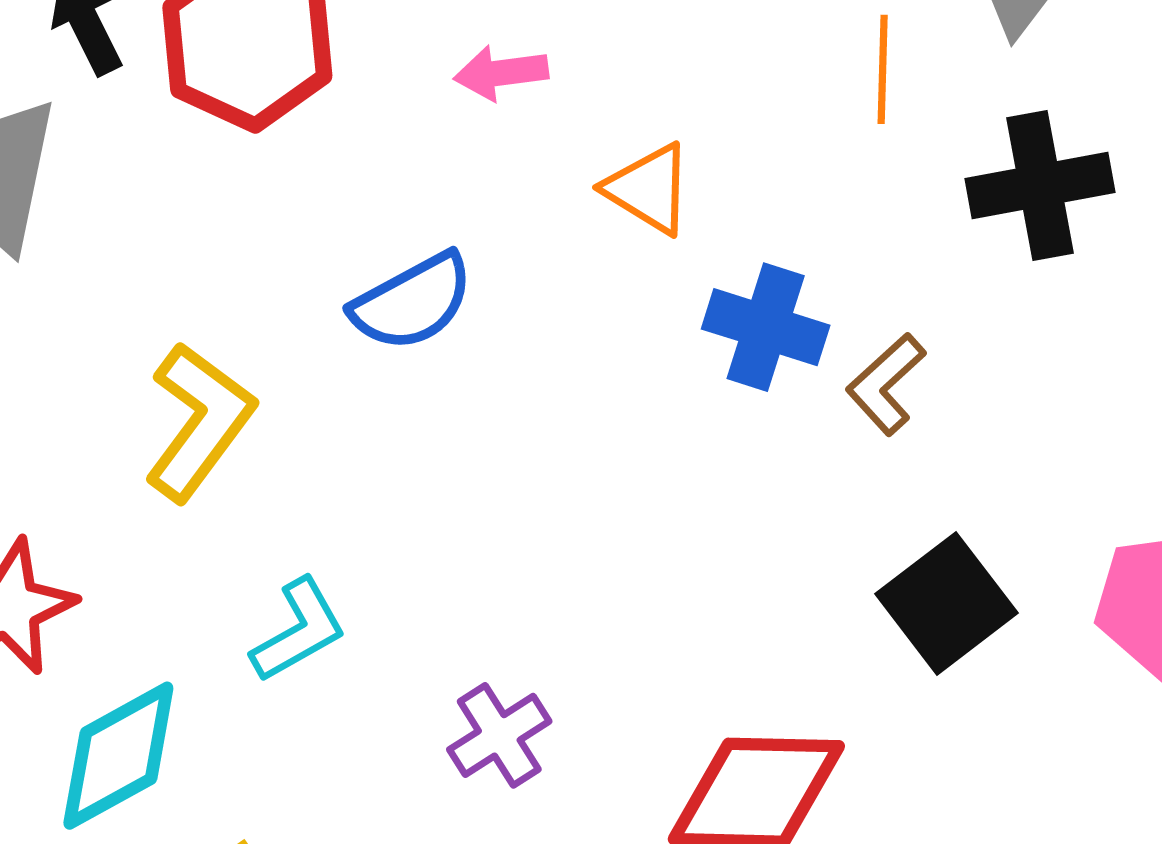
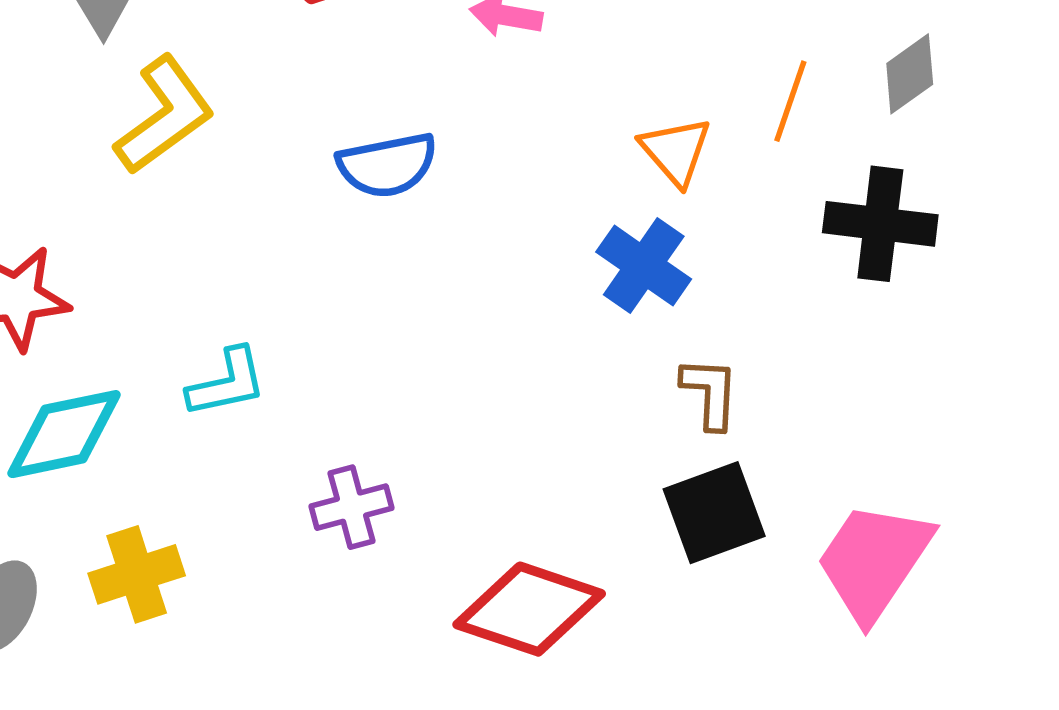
orange triangle: (649, 189) -> (676, 151), moved
brown L-shape: (886, 384) -> (710, 393), moved, turned 118
yellow L-shape: (199, 422) -> (164, 115), moved

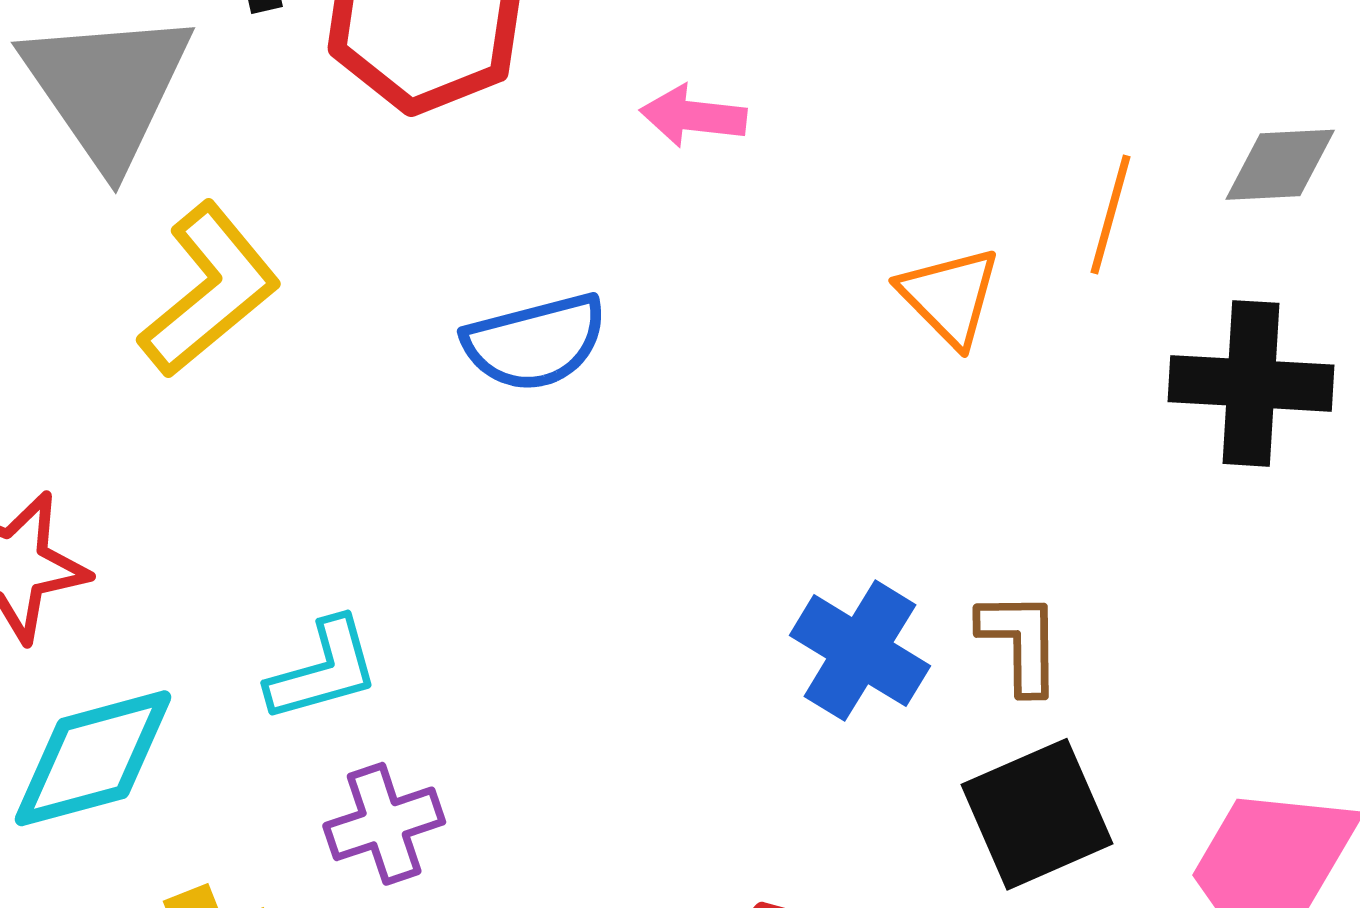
gray diamond: (910, 74) -> (1280, 165), turned 36
blue cross: (644, 266) -> (860, 651), moved
purple cross: (352, 507) -> (384, 824), moved

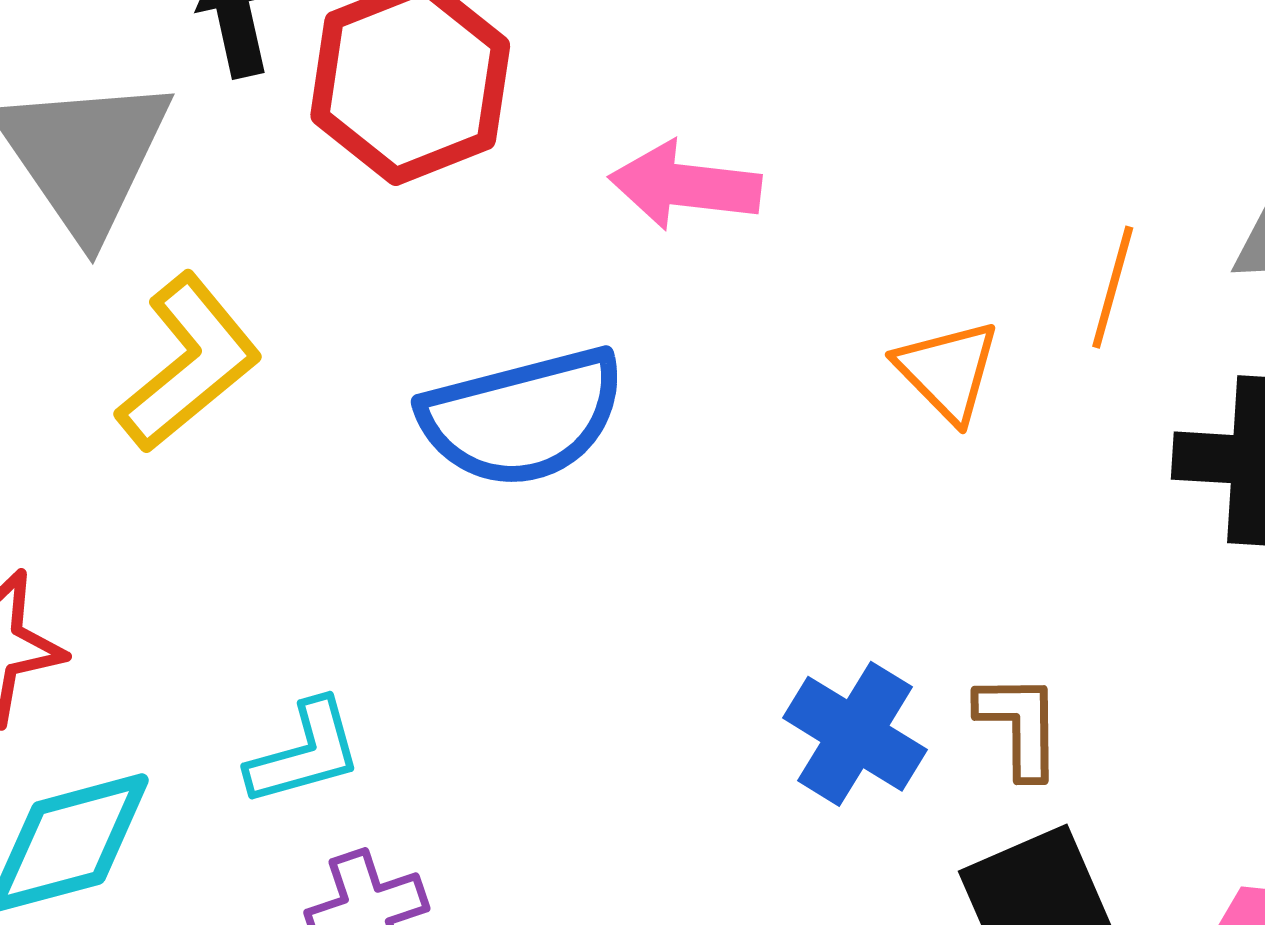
pink arrow: (693, 116) -> (685, 186), size x1.4
blue semicircle: (535, 342) -> (522, 417), size x1.4

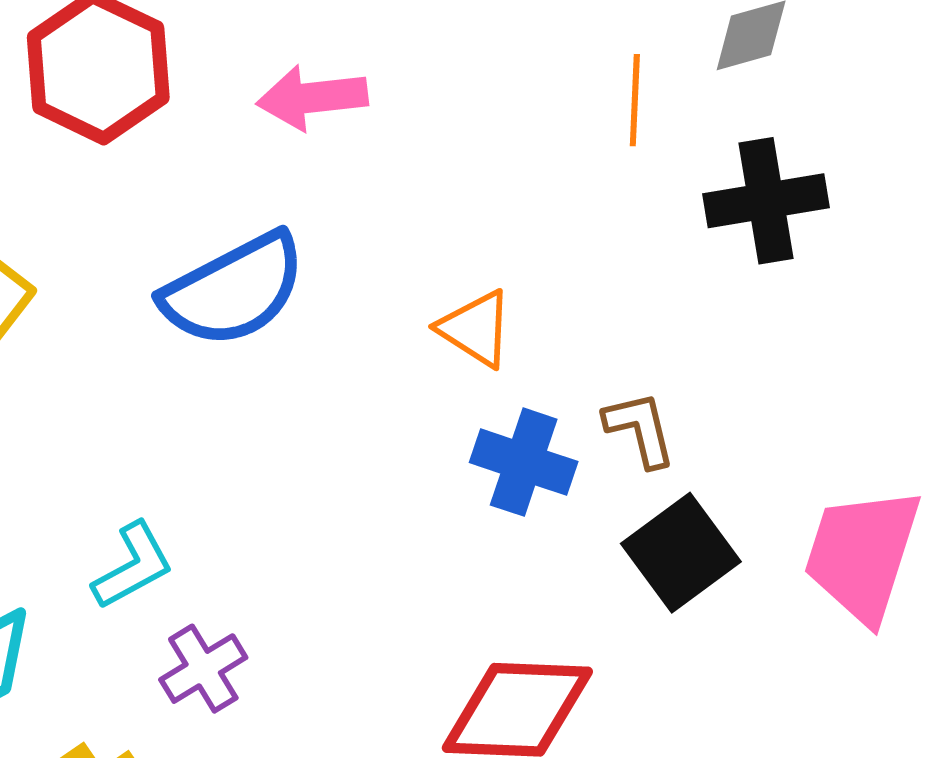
orange triangle: (948, 371) -> (476, 329), moved

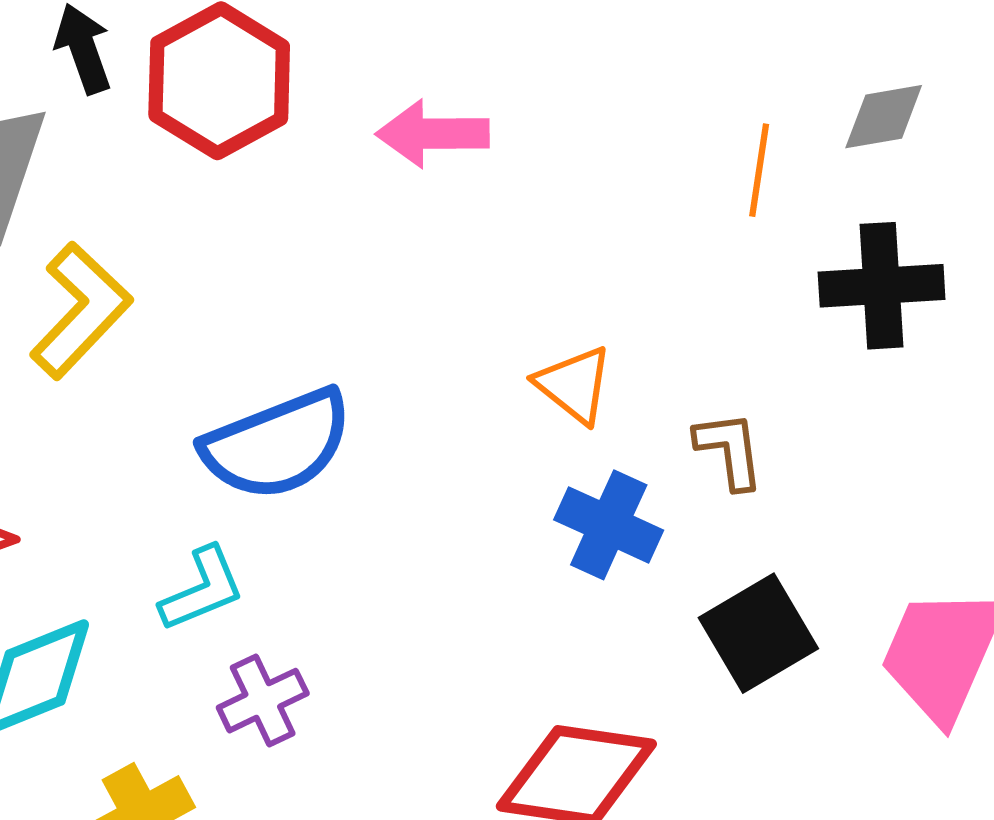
blue semicircle: (234, 290) -> (277, 444), moved
brown L-shape: (640, 429) -> (729, 450), moved

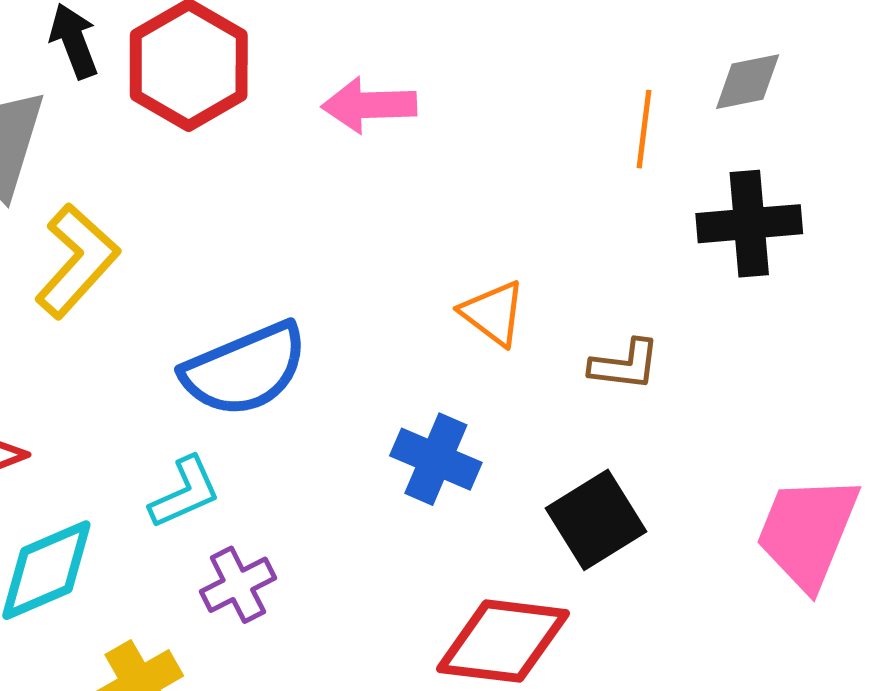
brown L-shape: (729, 450) -> (625, 365), turned 106
blue cross: (609, 525) -> (436, 459), moved
black square: (758, 633) -> (596, 520), moved

